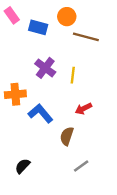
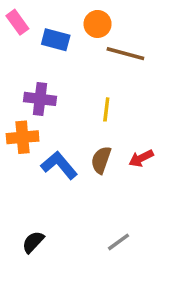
purple cross: (45, 68) -> (40, 99), moved, turned -30
red arrow: (83, 109) -> (141, 158), moved
brown semicircle: (67, 136) -> (101, 160), moved

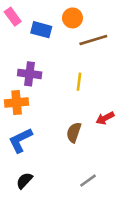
brown line: (125, 54) -> (93, 40), turned -32
brown semicircle: (101, 160) -> (74, 132), moved
blue L-shape: (59, 165) -> (20, 140), moved, turned -76

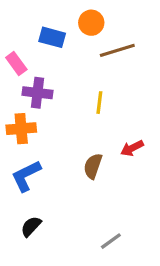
pink rectangle: (13, 17) -> (16, 63), moved
gray line: (88, 181) -> (111, 241), moved

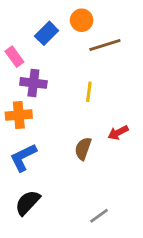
blue rectangle: (52, 37) -> (47, 33), turned -60
black semicircle: (31, 226) -> (28, 203), size x1.4

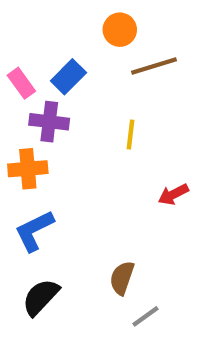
blue rectangle: (47, 33) -> (68, 77), moved
brown semicircle: (83, 149) -> (122, 278), moved

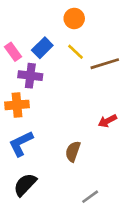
brown line: (154, 66) -> (105, 64), moved
yellow line: (130, 135) -> (76, 52), moved, turned -54
brown semicircle: (122, 278) -> (73, 151), moved

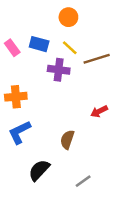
blue rectangle: (42, 48) -> (39, 44), turned 60
purple cross: (30, 76) -> (59, 70), moved
black semicircle: (25, 185) -> (39, 170), moved

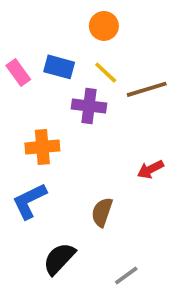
orange cross: (16, 97) -> (42, 147), moved

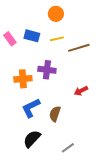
yellow line: (106, 73) -> (57, 39), turned -56
purple cross: (89, 106) -> (47, 70), moved
blue L-shape: (29, 201) -> (31, 108), moved

